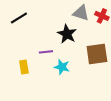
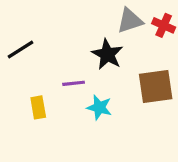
gray triangle: (81, 13) -> (130, 21), turned -36
black line: (19, 18) -> (20, 50), moved

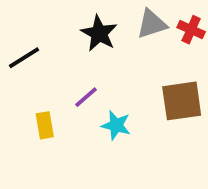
black star: (107, 54) -> (99, 33), moved
purple line: (74, 83) -> (86, 97), turned -35

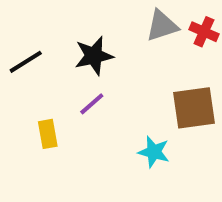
black star: (99, 33) -> (94, 56), moved, turned 30
cyan star: (116, 125) -> (154, 152), moved

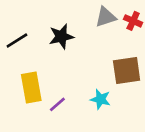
purple line: (92, 104) -> (57, 104), moved
yellow rectangle: (48, 134) -> (31, 87), size x1.6

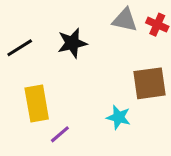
gray triangle: (106, 17) -> (125, 20), turned 30
purple line: (57, 104) -> (60, 134), moved

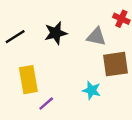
gray triangle: (125, 20) -> (96, 37), moved

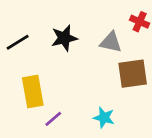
cyan star: (92, 90) -> (104, 118), moved

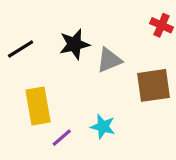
gray triangle: (111, 42) -> (109, 60), moved, turned -35
cyan star: (104, 118) -> (103, 127), moved

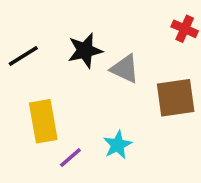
gray triangle: (109, 60) -> (125, 69), turned 48
cyan star: (103, 127) -> (118, 145), turned 30

